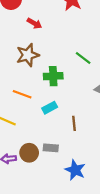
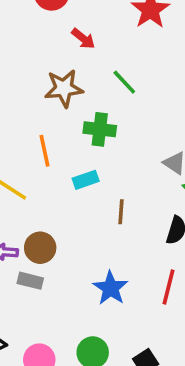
green line: (83, 58) -> (124, 82), moved
orange line: (22, 94) -> (44, 151), turned 48
gray rectangle: (51, 148) -> (30, 281), moved

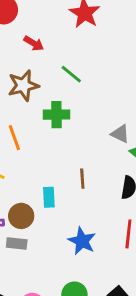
cyan rectangle: (86, 180) -> (49, 197), moved, turned -66

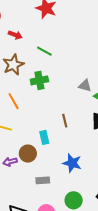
gray rectangle: (17, 243) -> (43, 180), moved

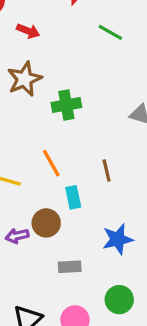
green line: (44, 51) -> (110, 32), moved
orange line: (14, 101) -> (51, 163), moved
blue star: (72, 163) -> (118, 239), turned -30

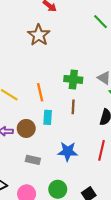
brown star: (25, 79) -> (39, 35), turned -30
green cross: (66, 105) -> (73, 79), moved

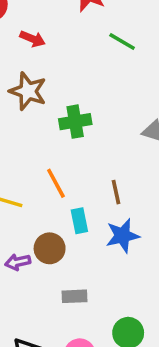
green cross: (73, 79) -> (75, 122), moved
blue star: (68, 151) -> (123, 236), moved

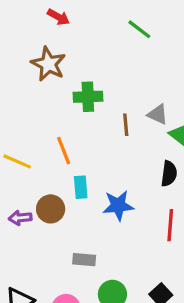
brown line: (116, 192) -> (126, 125), moved
gray rectangle: (75, 296) -> (84, 260), moved

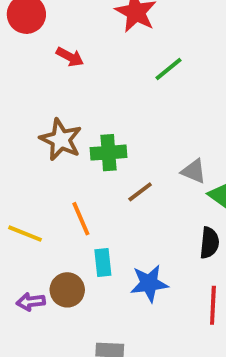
green line: (139, 29) -> (168, 69), turned -75
brown star: (48, 64) -> (61, 140), moved
brown line: (126, 125) -> (140, 192), moved, turned 60

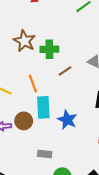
cyan rectangle: (103, 262) -> (43, 107), size x1.5
blue star: (149, 283) -> (67, 120), turned 30

